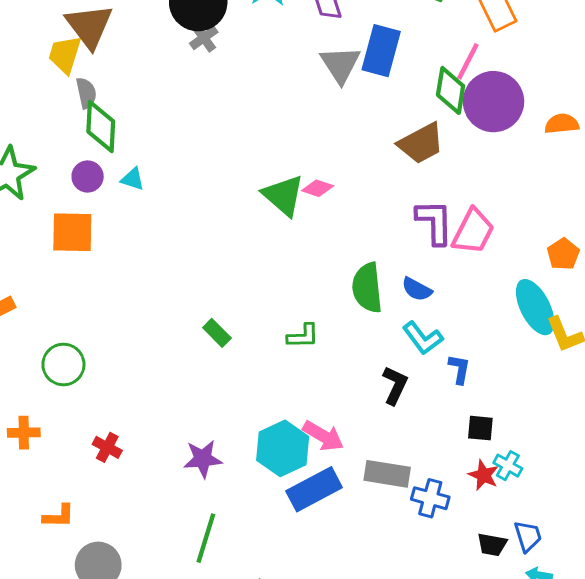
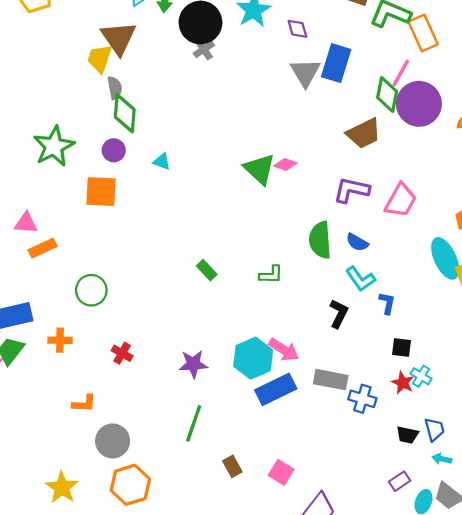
cyan triangle: (133, 179) -> (162, 162), moved
purple L-shape: (434, 222) -> (351, 190), moved, turned -78

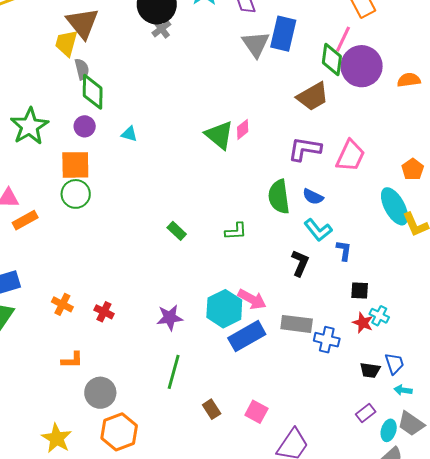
pink diamond: (285, 164) -> (243, 129), turned -55
green circle: (91, 290) -> (76, 194), moved
orange cross: (60, 340) -> (62, 304), moved, turned 30

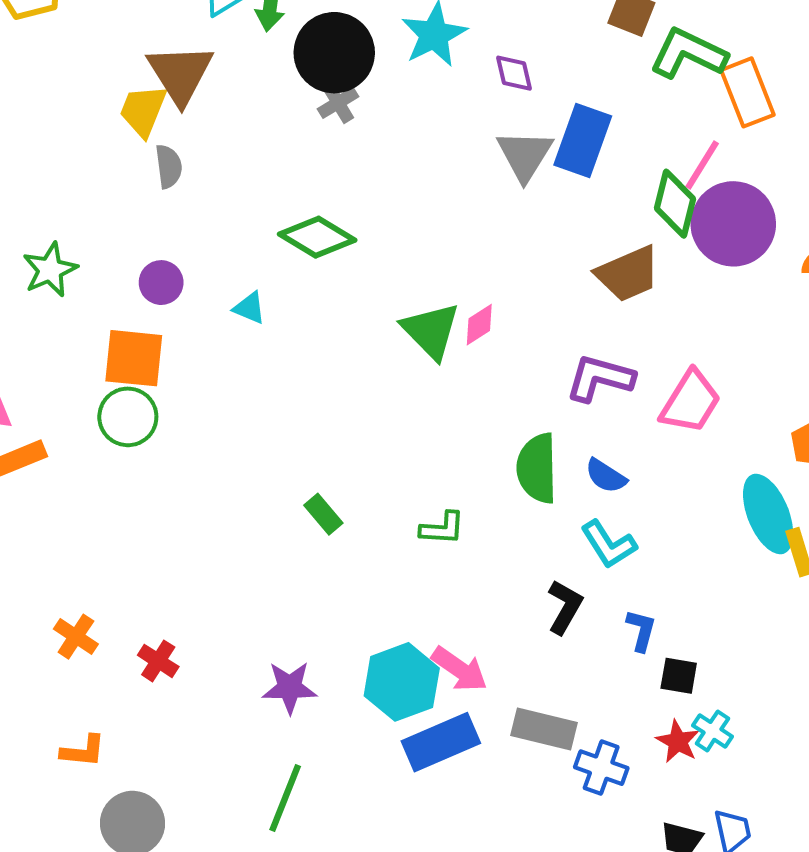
green diamond: (93, 92) -> (317, 237), moved, turned -66
green star: (30, 126) -> (50, 270), size x0.7
blue L-shape: (344, 251) -> (641, 630), moved

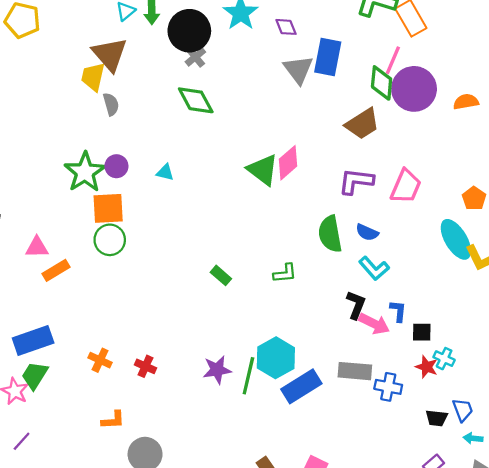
green diamond: (317, 237) -> (196, 100), moved, turned 39
green star: (50, 270) -> (85, 172), moved, size x1.4
pink diamond: (479, 325) -> (288, 163), size x1.5
pink arrow: (459, 669) -> (374, 324), moved
green line: (285, 798) -> (248, 376), moved

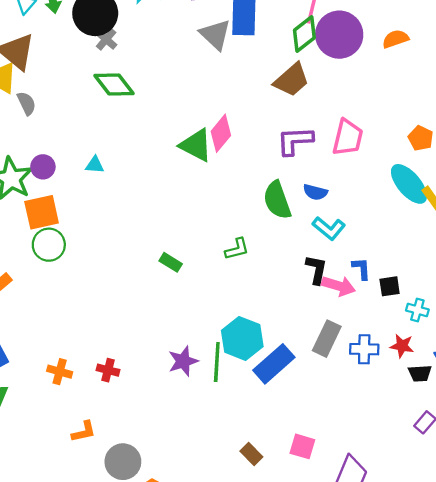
green diamond: (382, 83) -> (304, 34), turned 56
red star: (427, 367) -> (402, 346), moved
gray rectangle: (355, 371) -> (327, 339), turned -60

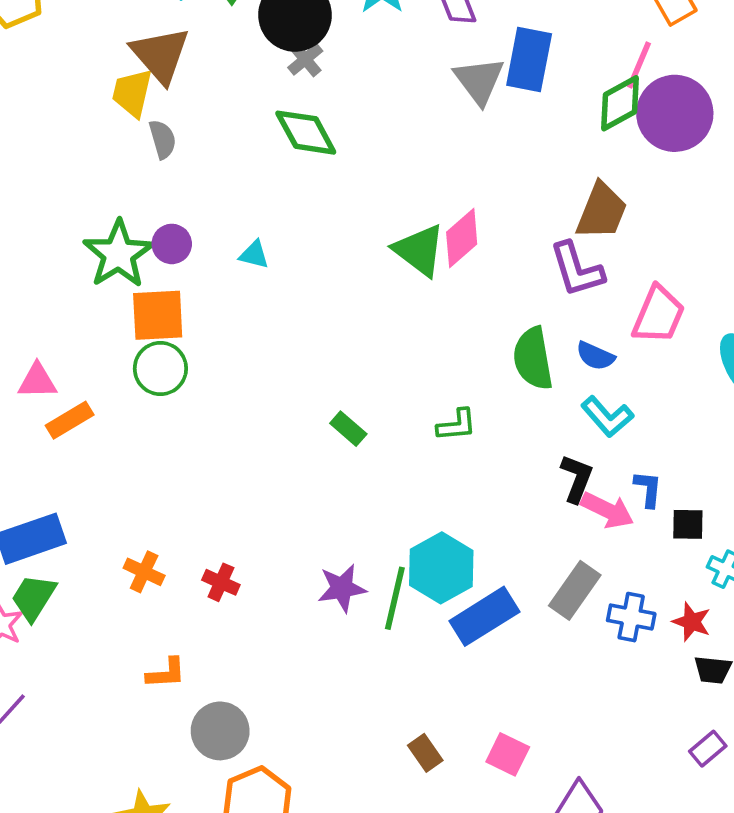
brown trapezoid: (292, 80) -> (602, 211), moved, turned -36
pink trapezoid: (348, 138) -> (658, 315), moved
purple L-shape: (295, 141) -> (577, 269), turned -114

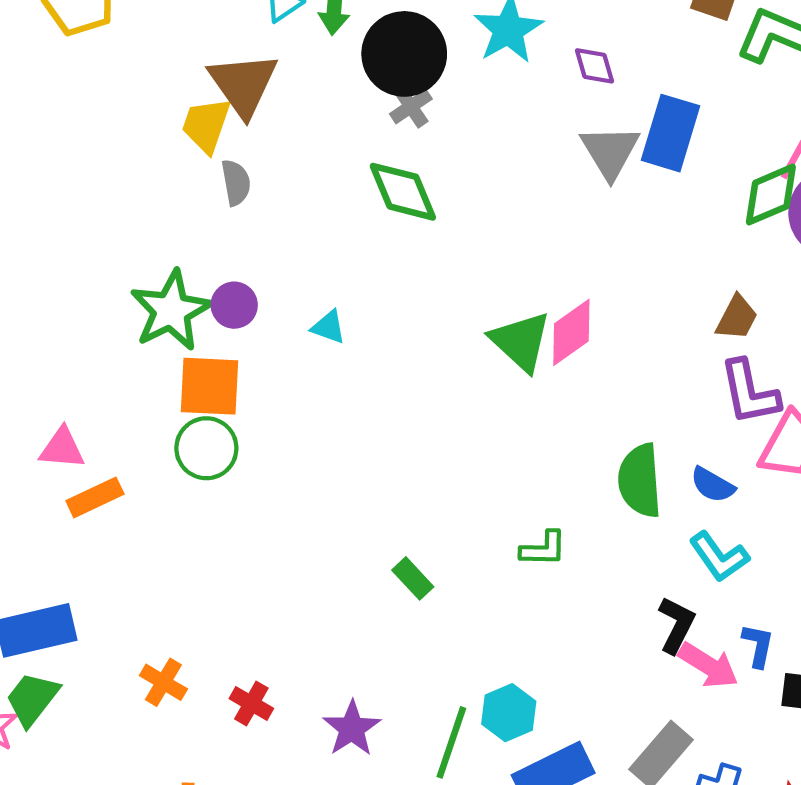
brown trapezoid: (602, 211) -> (737, 318), size x0.7
purple L-shape: (577, 269) -> (749, 392), moved
green rectangle: (348, 429) -> (413, 578), moved
cyan hexagon: (441, 568) -> (509, 713), size x0.7
purple star: (342, 588) -> (352, 728), moved, turned -30

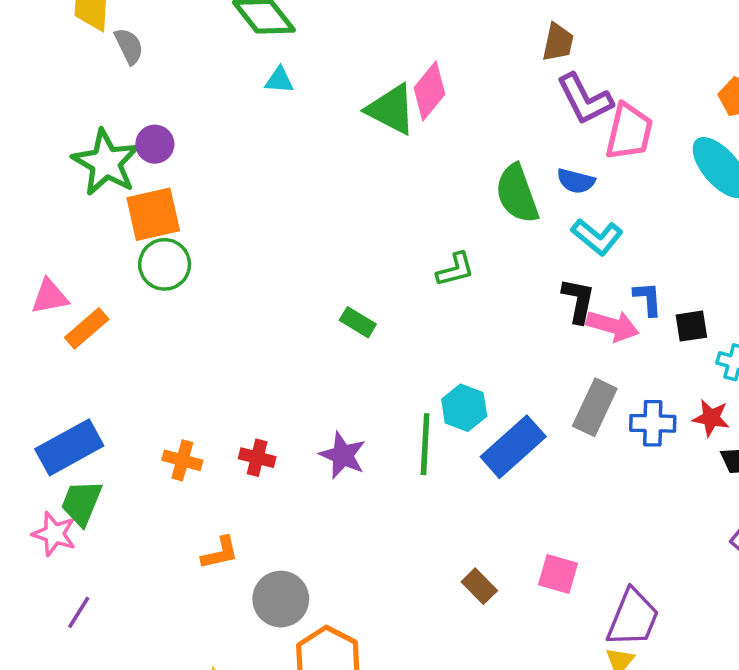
cyan triangle: (329, 327) -> (279, 80), moved

